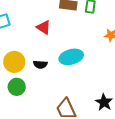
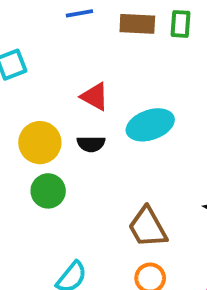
red triangle: (44, 27) -> (95, 96), moved

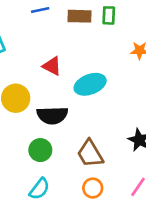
black semicircle: (91, 144) -> (52, 115), moved, size x1.6
green circle: (48, 191) -> (40, 150), moved

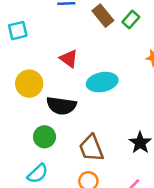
green rectangle: (109, 15) -> (131, 20), turned 30
brown rectangle: (80, 16) -> (103, 16), turned 40

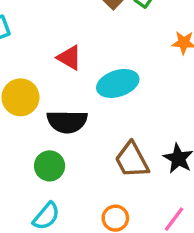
brown trapezoid: (91, 148) -> (132, 160), moved

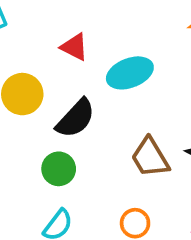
black semicircle: (67, 122) -> (76, 118), turned -45

